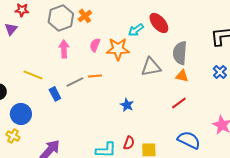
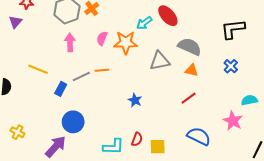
gray semicircle: (180, 53) -> (190, 47), turned 110
blue rectangle: (55, 94) -> (61, 89), turned 56
blue circle: (21, 114) -> (73, 122), moved

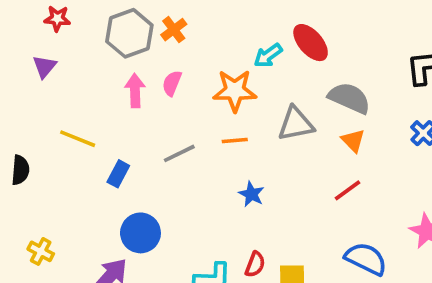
purple triangle: (15, 22) -> (44, 67), moved
pink semicircle: (102, 38) -> (172, 83), moved
orange line: (102, 70) -> (235, 141), moved
orange triangle: (192, 70) -> (353, 141), turned 32
gray line: (81, 77) -> (179, 153), moved

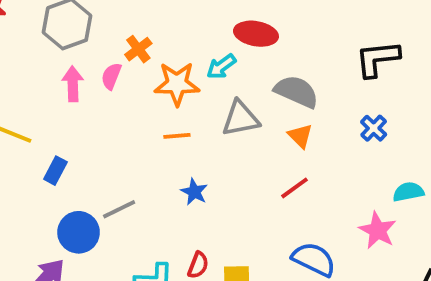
orange cross: (174, 30) -> (138, 49), moved
red ellipse: (311, 43) -> (256, 34), turned -39
cyan arrow: (268, 55) -> (221, 66), moved
gray line: (179, 153) -> (119, 209), moved

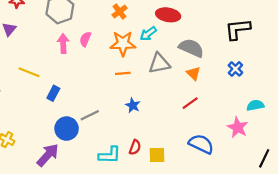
orange cross: (138, 49) -> (120, 12), moved

